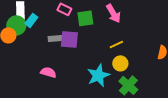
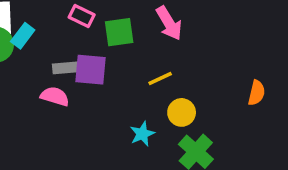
yellow line: (116, 44) -> (160, 79), moved
pink semicircle: (48, 72) -> (55, 96), moved
cyan star: (98, 75) -> (142, 134), size x0.6

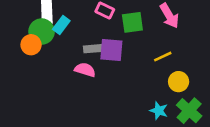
cyan star: (142, 134) -> (159, 111), moved, turned -30

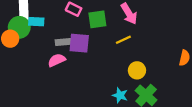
cyan rectangle: (61, 25) -> (36, 22), turned 56
yellow line: (163, 57) -> (123, 40), moved
pink semicircle: (85, 70) -> (57, 60), turned -42

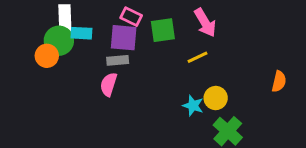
purple square: (79, 43) -> (124, 38), moved
pink semicircle: (57, 60) -> (109, 84), turned -48
cyan star: (120, 95) -> (193, 106), moved

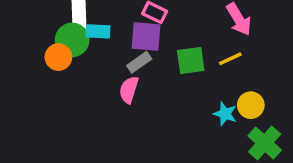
green square: (163, 30) -> (191, 61), moved
gray rectangle: (118, 60) -> (139, 62), turned -30

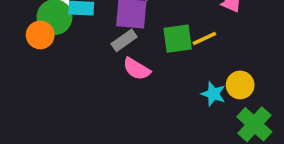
yellow line: (230, 59) -> (204, 39), moved
pink semicircle: (129, 90) -> (137, 69), moved, turned -76

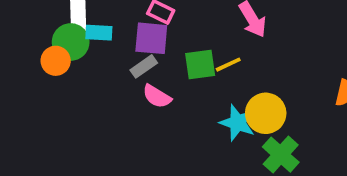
yellow circle: (240, 85) -> (266, 113), size x1.4
cyan star: (213, 94) -> (238, 123), size x1.4

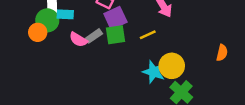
purple square: (151, 38) -> (115, 18), moved, turned -30
green square: (200, 65) -> (115, 35), moved
pink semicircle: (157, 96) -> (78, 40), moved

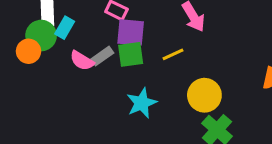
cyan rectangle: (65, 14) -> (65, 28), turned -63
purple square: (115, 18) -> (131, 32), turned 30
cyan star: (154, 72) -> (142, 103), moved, turned 30

